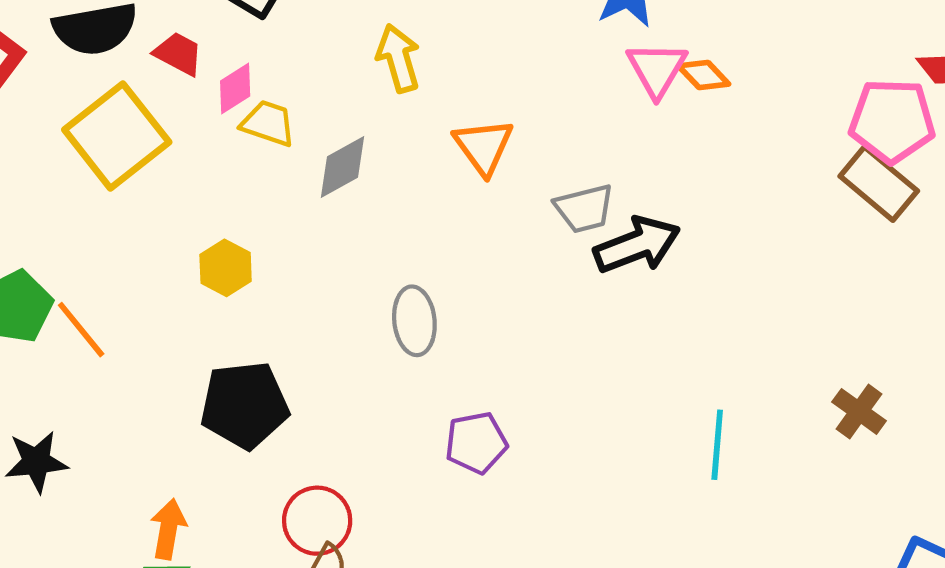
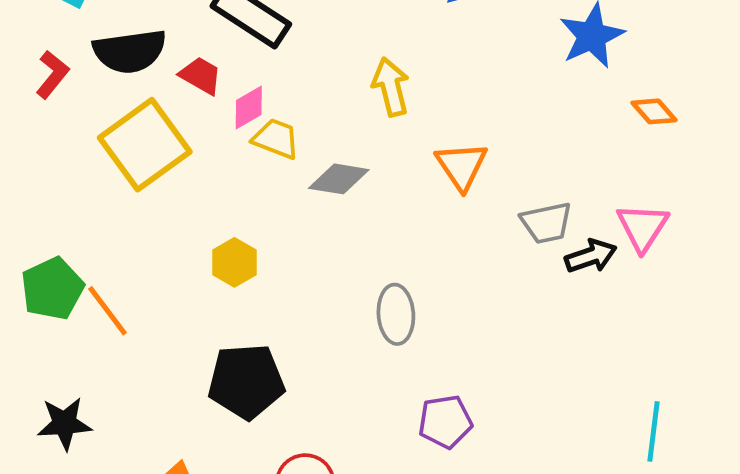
pink triangle: (657, 69) -> (643, 227), moved
gray diamond: (342, 167) -> (339, 179), turned 36
black arrow: (637, 245) -> (591, 256), size x0.7

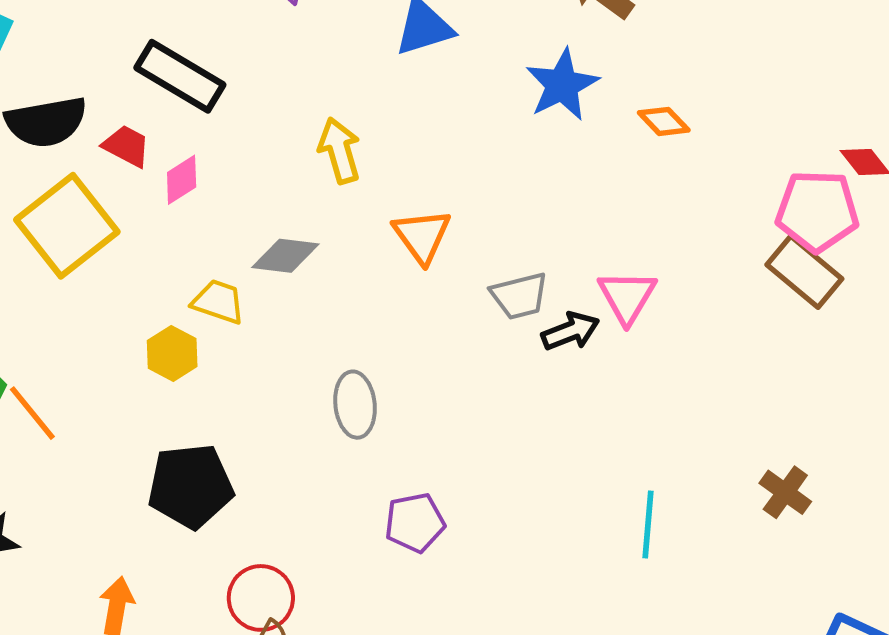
orange diamond: (654, 111) -> (664, 121), moved
yellow trapezoid: (276, 139) -> (218, 302), moved

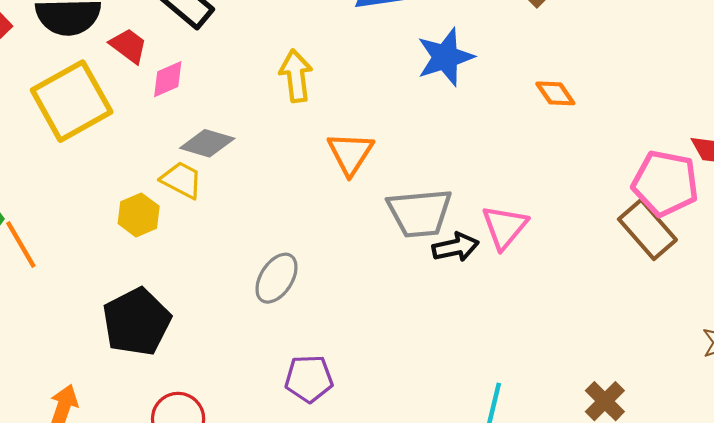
blue star: (562, 85) -> (445, 57), moved
gray diamond: (285, 256) -> (207, 143), moved
gray trapezoid: (519, 296) -> (420, 213), size x1.4
gray ellipse: (355, 405) -> (276, 278), turned 30
black pentagon: (190, 486) -> (137, 322), turned -30

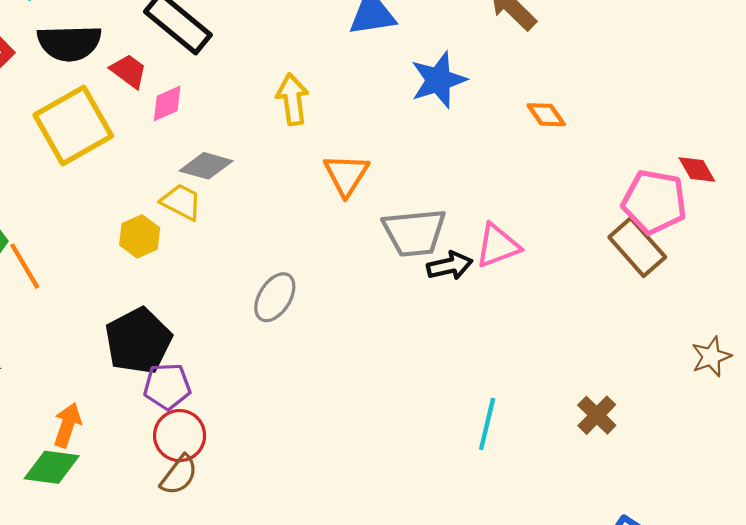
pink triangle: (505, 227) -> (497, 246), turned 30
purple pentagon: (309, 379) -> (167, 386), moved

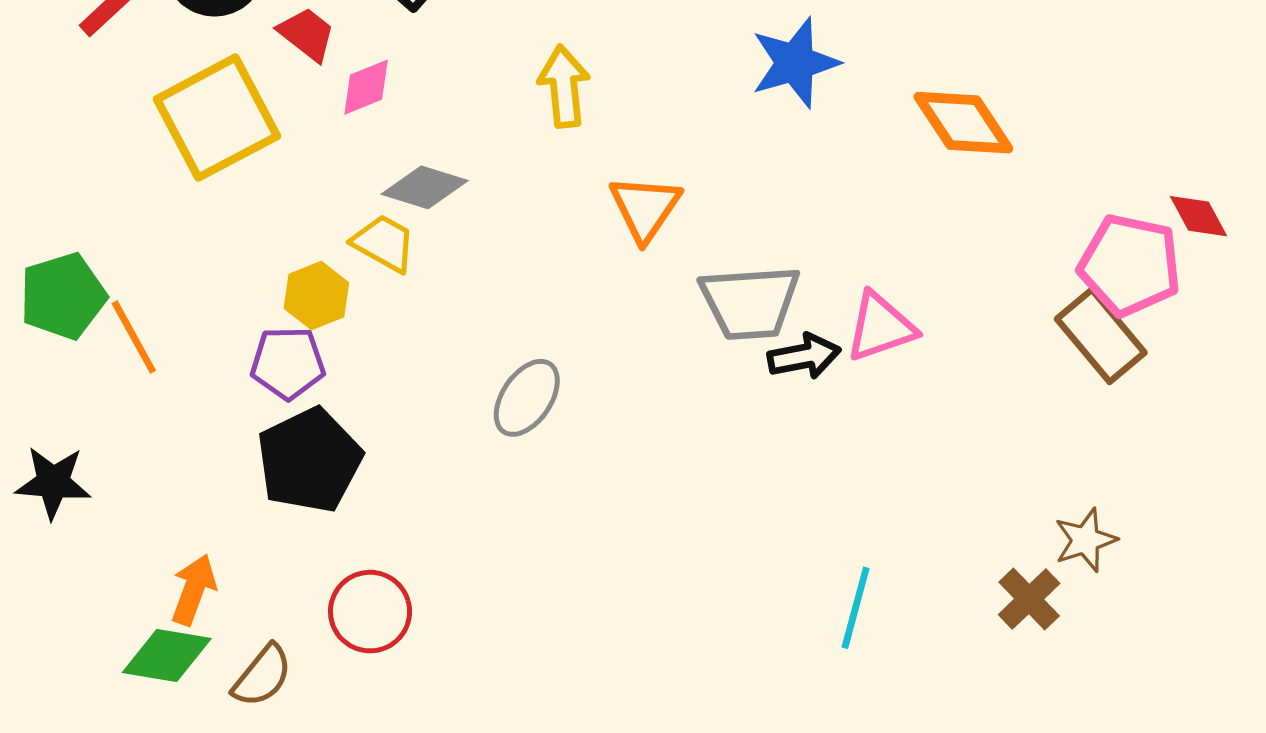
orange diamond: (546, 115) -> (963, 123), size x1.6
brown star: (711, 357) -> (1085, 540), moved
purple pentagon: (167, 386) -> (288, 363), moved
brown semicircle: (179, 475) -> (262, 676), moved

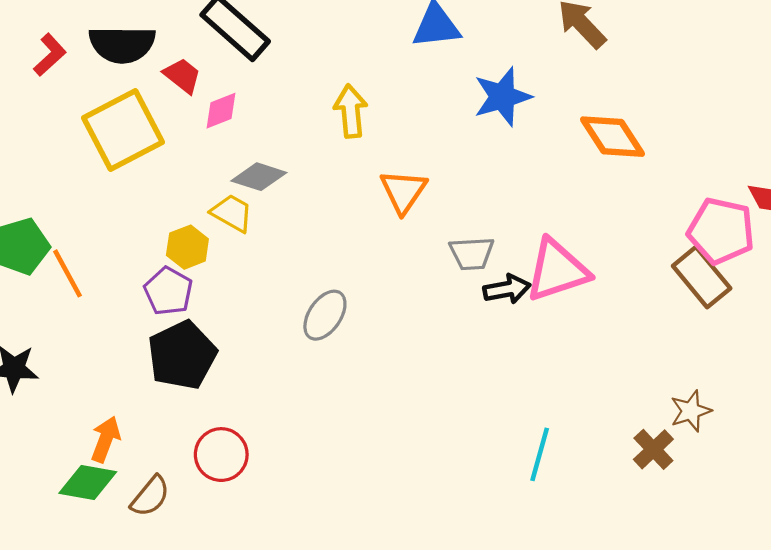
gray trapezoid: (750, 302) -> (472, 253), size x0.7
pink triangle: (880, 327) -> (557, 270), size x1.4
purple pentagon: (288, 363) -> (168, 291), turned 30

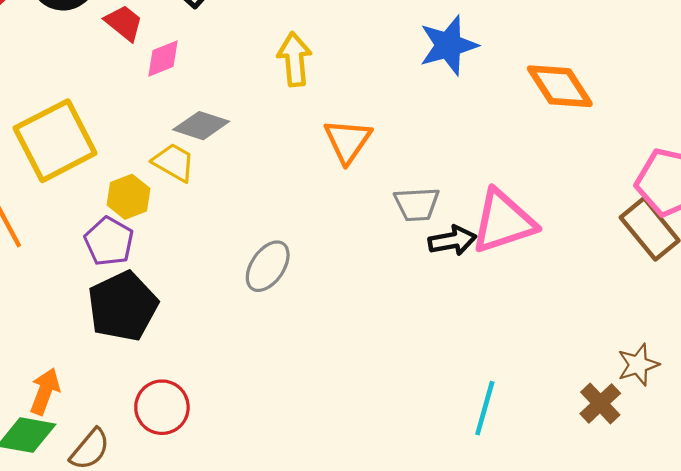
yellow square: (123, 130) -> (55, 141), moved

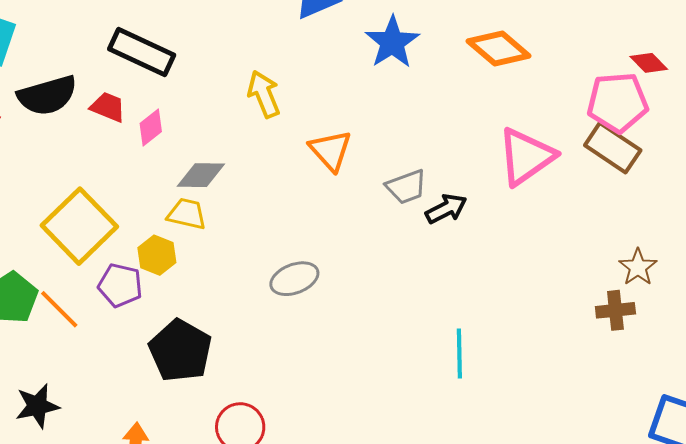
pink triangle: (503, 222) -> (526, 157), moved
purple pentagon: (109, 241) -> (120, 285), moved
gray ellipse: (268, 266) -> (294, 279), turned 51
brown cross: (600, 403) -> (615, 310), turned -36
cyan line: (485, 408) -> (459, 354), moved

